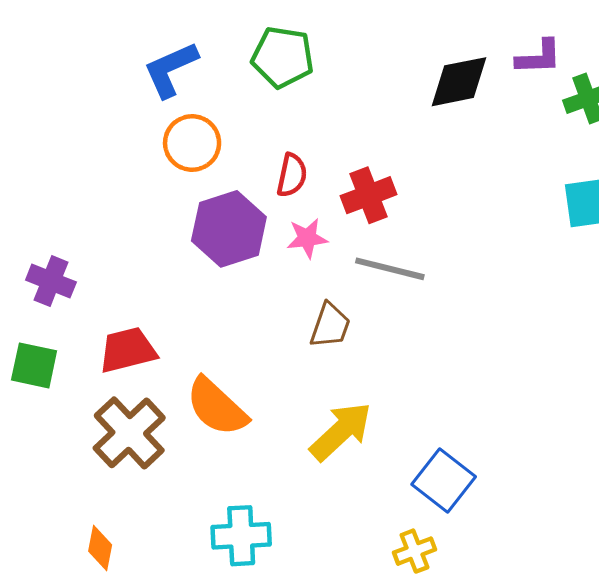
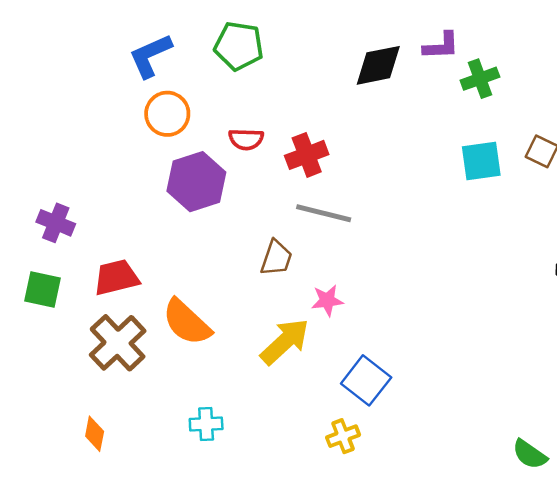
red semicircle: (292, 175) -> (246, 139), turned 80
pink star: (307, 238) -> (327, 300), moved
cyan cross: (241, 536) -> (206, 424), size x0.7

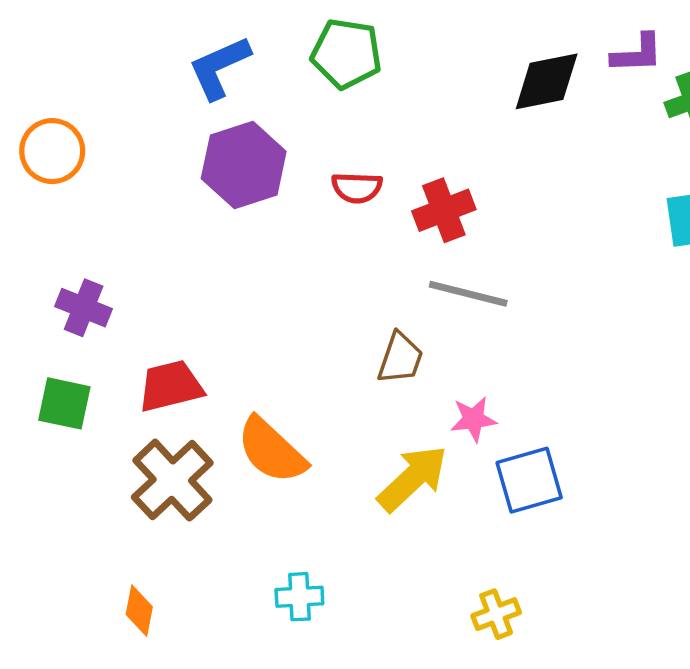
orange circle: (167, 114) -> (52, 151), moved
purple hexagon: (196, 182) -> (244, 165), moved
blue square: (366, 380) -> (529, 480), moved, turned 36

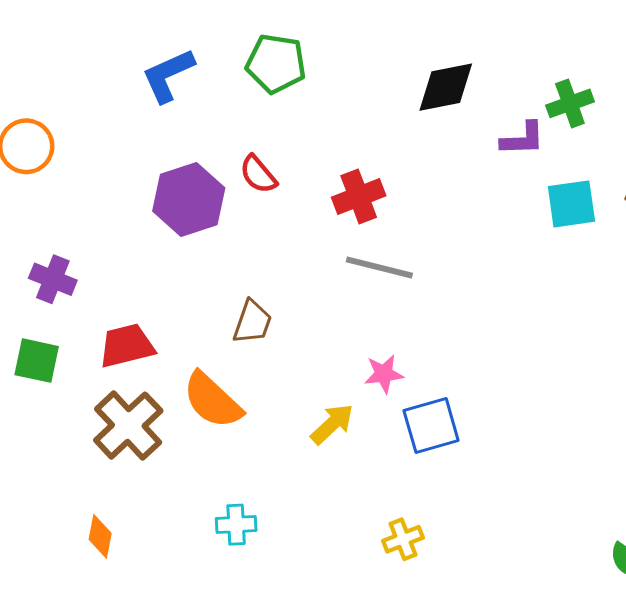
purple L-shape: (637, 54) -> (523, 139), moved
purple hexagon: (244, 165) -> (189, 199), moved
red semicircle: (357, 188) -> (258, 174), moved, turned 48
brown trapezoid: (400, 358) -> (252, 322), moved
yellow arrow: (413, 478) -> (332, 424), size x0.7

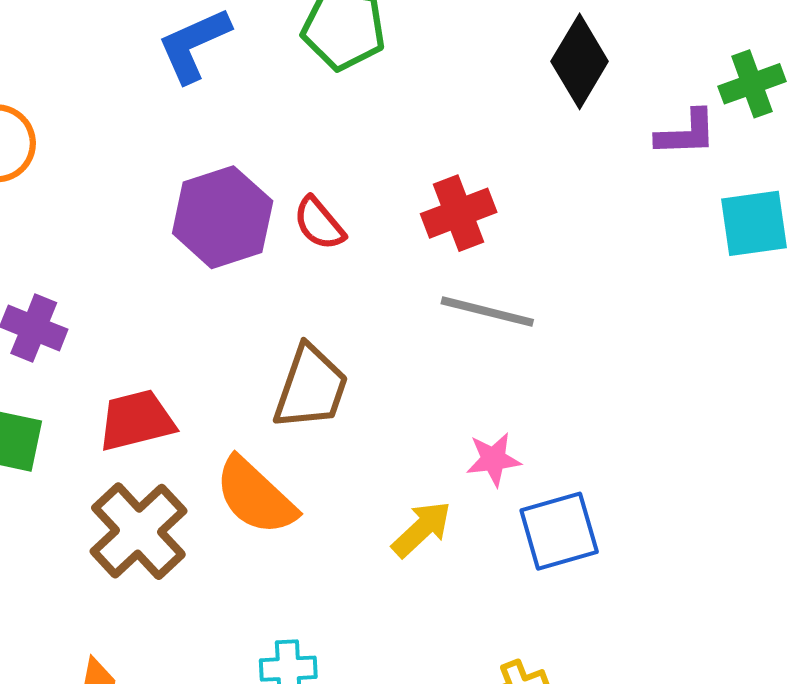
black diamond: (446, 87) -> (580, 61), turned -48
red semicircle: (258, 174) -> (319, 223), moved
brown trapezoid: (252, 322) -> (311, 388), size x1.4

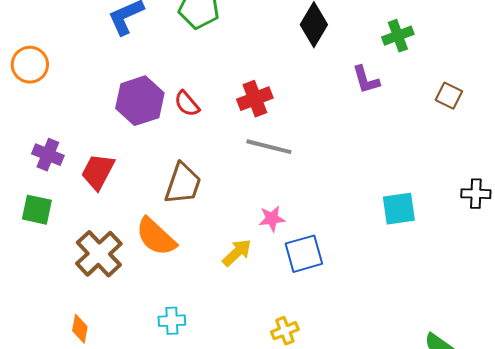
purple L-shape: (686, 133) -> (366, 80), moved, turned 76
cyan square: (754, 223) -> (399, 209), moved
red trapezoid: (136, 420) -> (98, 172), moved, turned -48

